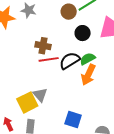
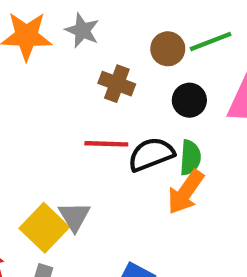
brown cross: (43, 46) -> (117, 84), moved
green semicircle: (88, 59) -> (190, 158), turned 112
yellow square: (27, 102) -> (44, 228), turned -30

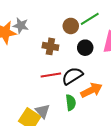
gray star: (82, 30) -> (21, 26), moved
green semicircle: (190, 158) -> (71, 103), moved
orange arrow: (186, 192) -> (91, 90), turned -140

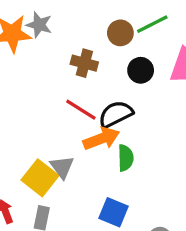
red line: (51, 75) -> (81, 110), turned 36
orange arrow: (91, 90) -> (101, 139), moved
green semicircle: (71, 103) -> (126, 158), moved

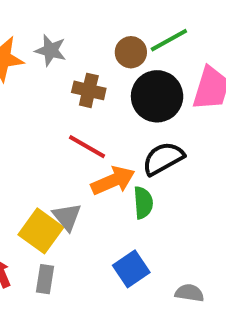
gray star: (39, 25) -> (51, 50), moved
black circle: (141, 70) -> (157, 96), size x1.6
black semicircle: (116, 114) -> (163, 159), moved
blue square: (114, 212) -> (131, 269), turned 36

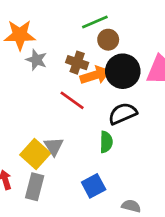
green line: (169, 40) -> (95, 22), moved
gray star: (51, 50) -> (36, 60), moved
orange arrow: (113, 181) -> (95, 75), moved
gray rectangle: (45, 279) -> (35, 187), size x1.4

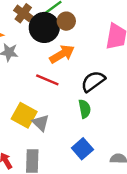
brown cross: (77, 63) -> (23, 13), moved, turned 30
black circle: (123, 71) -> (44, 27), moved
yellow square: (35, 154) -> (24, 115), moved

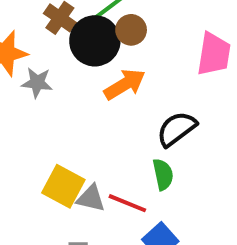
red line: (47, 80) -> (127, 203), moved
gray triangle: (41, 123) -> (91, 198), turned -30

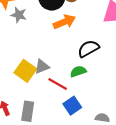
green semicircle: (163, 174) -> (78, 71), turned -105
gray triangle: (91, 198) -> (42, 67), moved, turned -42

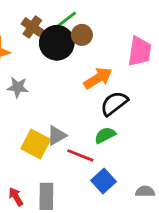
gray star: (19, 15) -> (18, 87), moved
orange arrow: (64, 22) -> (98, 78), moved

